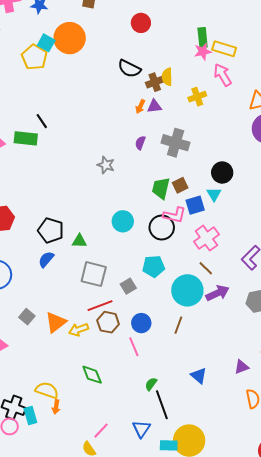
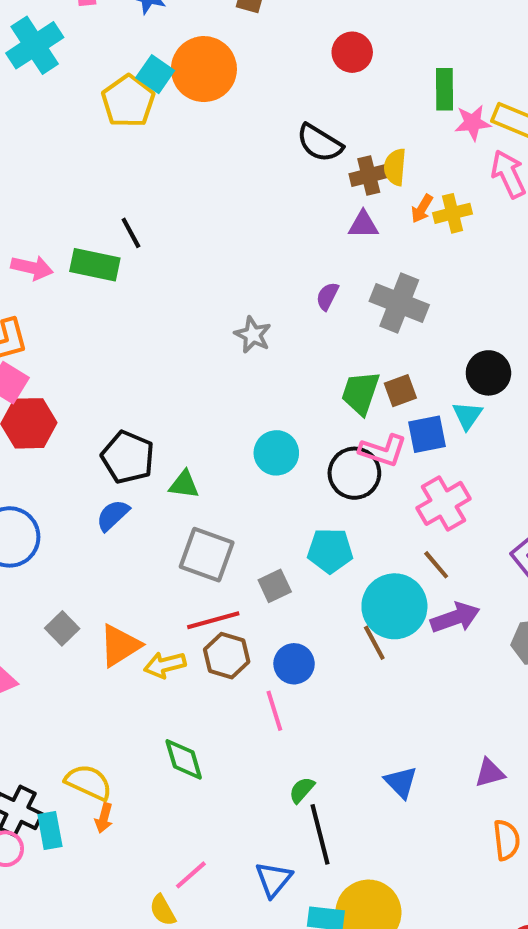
green rectangle: (203, 37) -> (444, 89), moved
orange arrow: (140, 106) -> (422, 209), moved
brown line: (178, 325) -> (374, 643), moved, turned -54

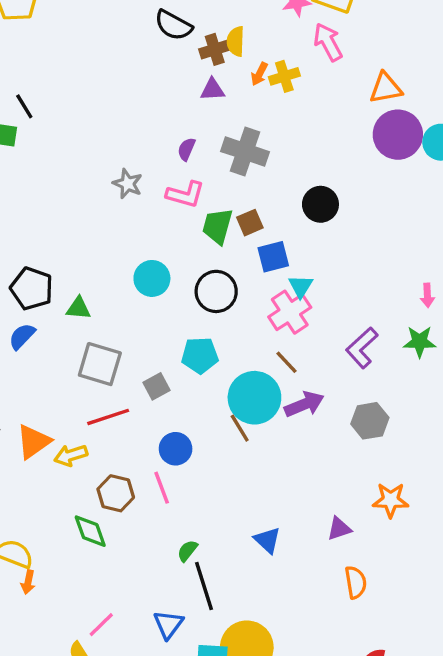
cyan triangle: (467, 415) -> (301, 286), moved
pink L-shape: (383, 450) -> (185, 194), moved
brown hexagon: (227, 656) -> (116, 493), moved

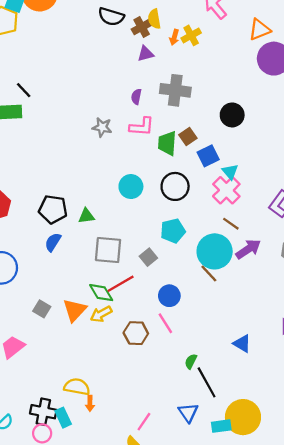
green diamond: (90, 531) -> (101, 293), moved

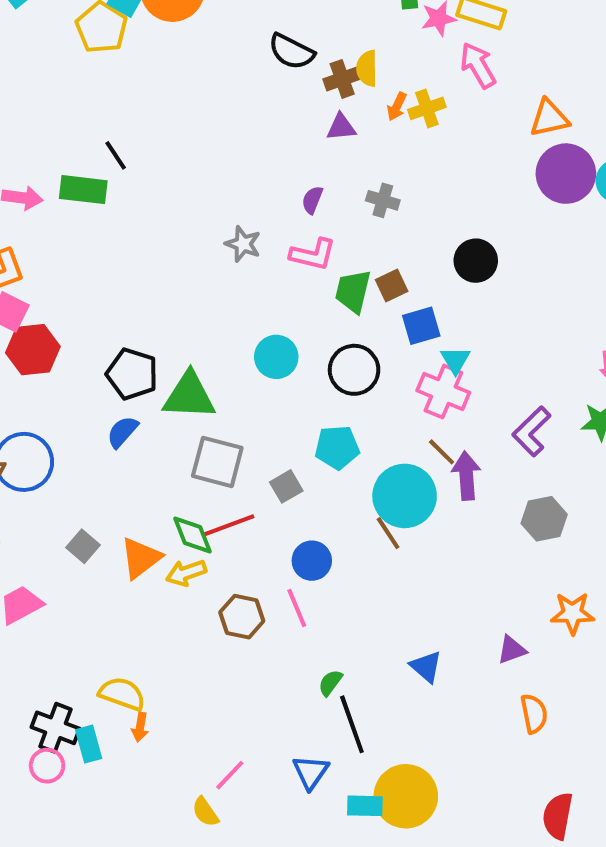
gray cross: (175, 90) -> (383, 200), size x0.6
pink cross: (226, 190) -> (443, 392), turned -32
green triangle: (86, 216) -> (189, 396), size x1.8
purple arrow: (248, 249) -> (466, 476), moved, turned -70

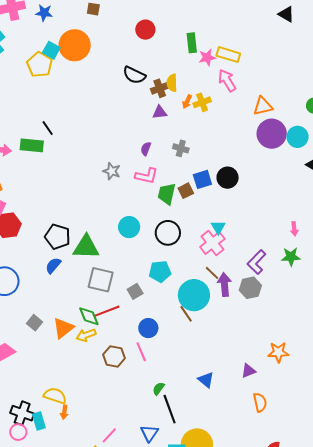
blue square: (421, 326) -> (202, 179), moved
pink cross: (443, 392) -> (212, 243), turned 30
gray hexagon: (544, 519) -> (250, 288), moved

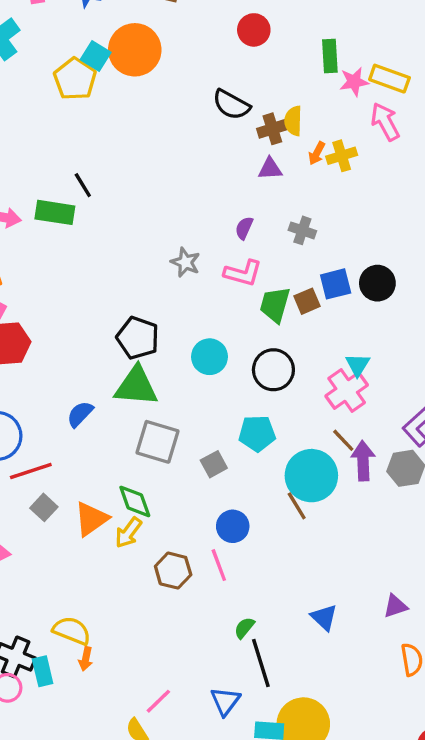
black pentagon: (58, 237) -> (138, 338), moved
red line: (107, 311) -> (31, 471), moved
yellow arrow: (86, 335) -> (128, 533), turned -36

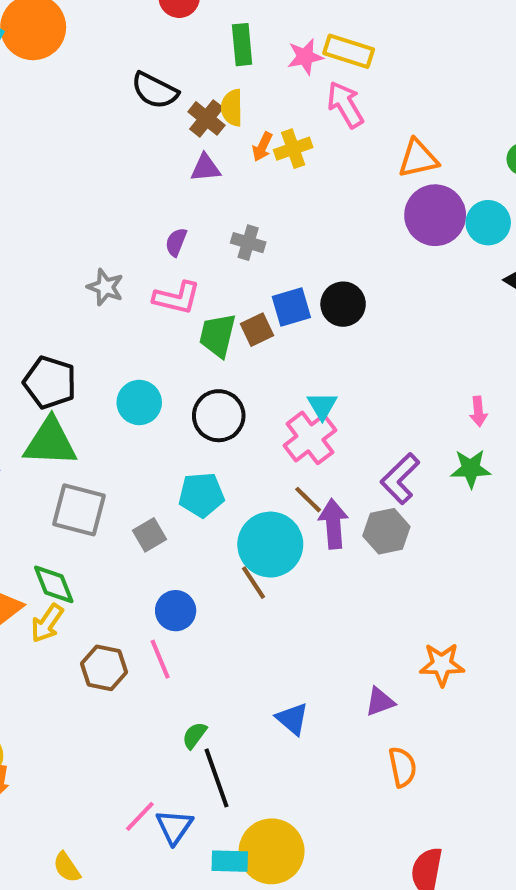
green rectangle: (330, 56) -> (242, 45), moved
brown cross: (272, 129) -> (207, 118), turned -32
pink line: (158, 701) -> (140, 816), moved

